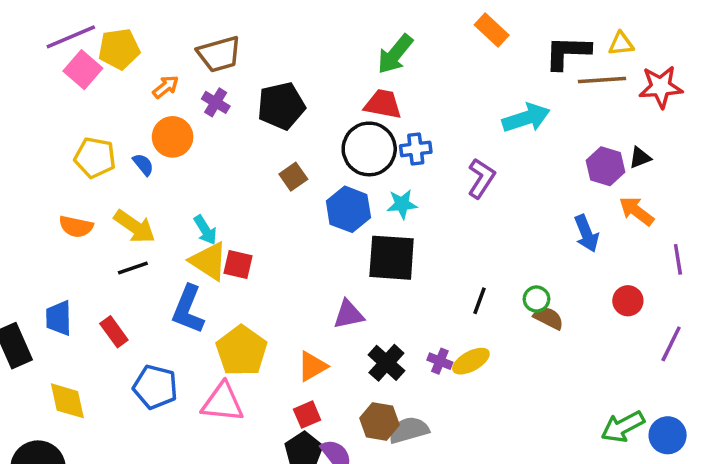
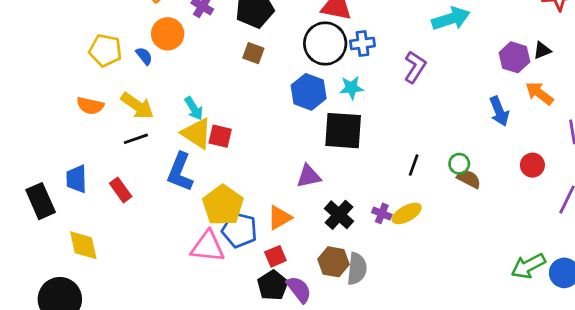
brown square: (293, 177) -> (253, 53), moved, turned -35
blue pentagon: (155, 387) -> (239, 230), moved
gray semicircle: (409, 430) -> (357, 269), turned 112

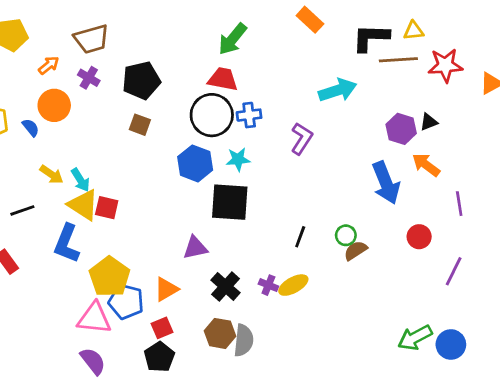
yellow arrow: (137, 106) -> (51, 174), moved, size x0.7
blue arrow: (499, 111) -> (386, 183), size x1.4
brown semicircle: (469, 179) -> (356, 251), turned -60
purple semicircle: (299, 289) -> (93, 361), moved

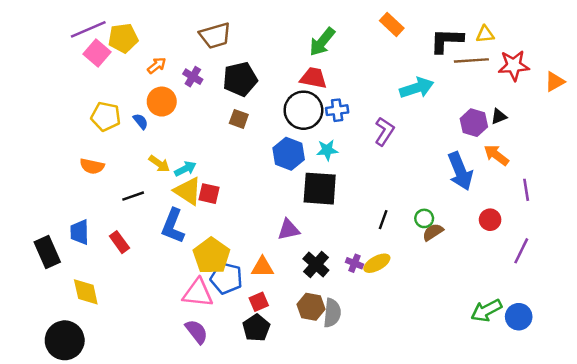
brown trapezoid: (92, 39) -> (215, 36), moved
cyan arrow: (80, 180) -> (185, 169), turned -85
orange triangle: (166, 289) -> (262, 267), turned 30

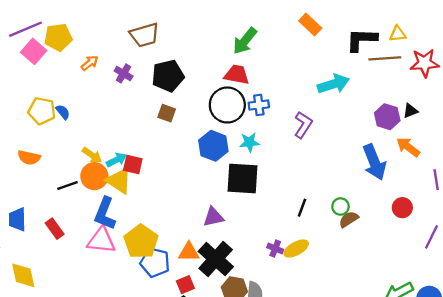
orange circle: (162, 102) -> (94, 176), moved
blue semicircle: (141, 121) -> (63, 112), moved
red square: (209, 194) -> (133, 164), moved
black cross: (316, 264) -> (216, 259), moved, size x1.4
pink triangle: (198, 293) -> (101, 240), moved

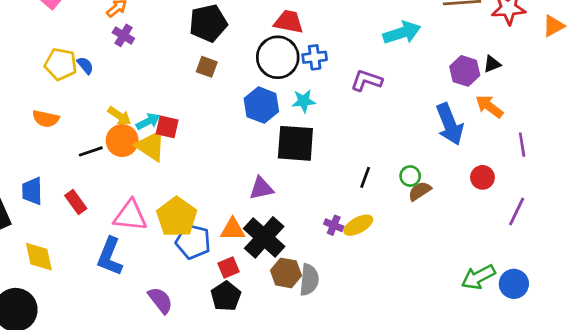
purple cross: (124, 73) -> (123, 35), moved
purple L-shape: (303, 125) -> (366, 80), turned -104
blue L-shape: (105, 213) -> (110, 257), moved

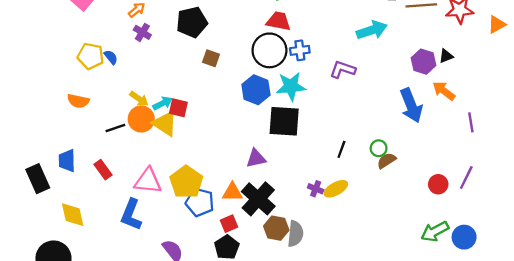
black pentagon: (208, 23) -> (192, 22), moved
cyan star: (304, 101) -> (291, 86), size x1.5
red circle: (482, 177) -> (438, 184), moved

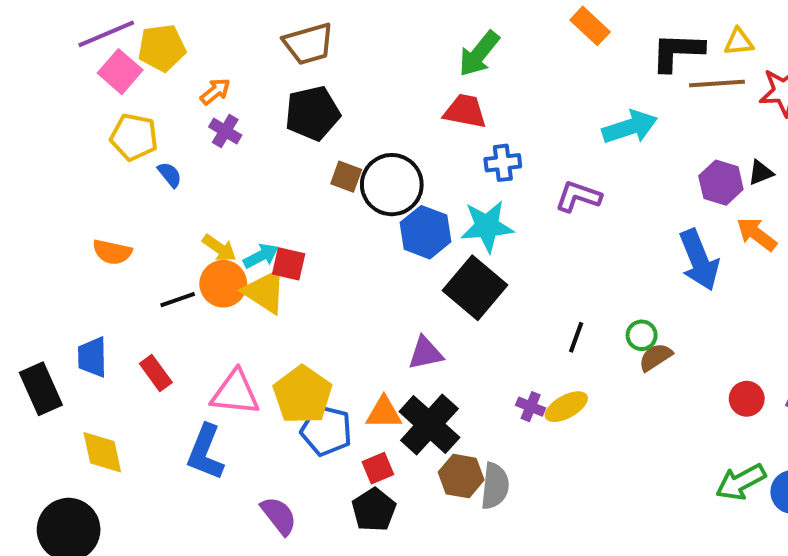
black circle: (269, 50) -> (392, 185), moved
yellow pentagon: (91, 56) -> (134, 137), moved
black square: (284, 121) -> (475, 288), turned 36

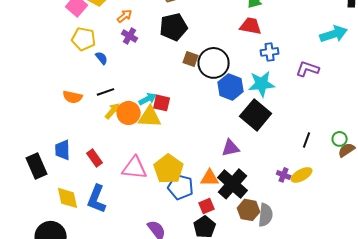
yellow arrow: (219, 248) -> (113, 111), moved, turned -84
yellow triangle: (265, 292) -> (150, 117), turned -30
black line: (178, 300) -> (106, 92), moved
blue L-shape: (205, 452) -> (97, 199), moved

